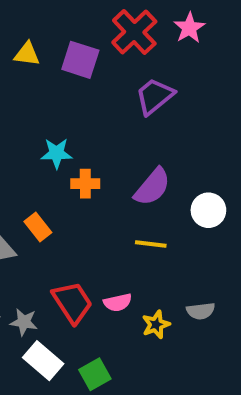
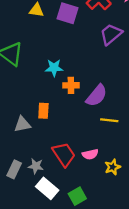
purple semicircle: (152, 187) -> (97, 96), moved
orange rectangle: (38, 227) -> (43, 111), turned 42

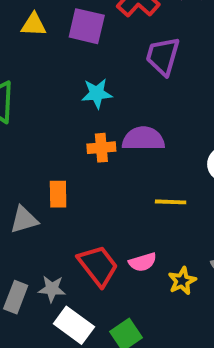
purple trapezoid: (111, 34) -> (163, 56), turned -30
cyan star: (54, 68) -> (97, 93), moved
purple semicircle: (97, 96) -> (143, 139), moved, turned -125

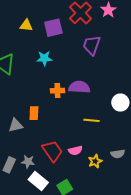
purple square: (87, 26) -> (53, 28), turned -30
cyan star: (97, 93) -> (44, 58), moved

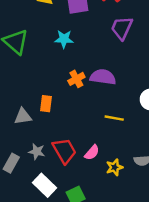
orange cross: (57, 91) -> (76, 79), turned -32
pink semicircle: (75, 151) -> (92, 153), turned -40
gray star: (28, 162) -> (37, 152), moved

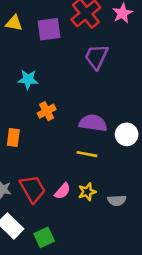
cyan star: (64, 39) -> (28, 79), moved
purple semicircle: (103, 77) -> (93, 123), moved
yellow star: (115, 167) -> (87, 192), moved

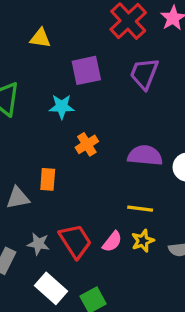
purple square: (49, 29) -> (86, 70), moved
yellow line: (87, 154) -> (140, 209), moved

